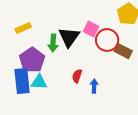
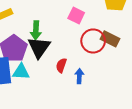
black triangle: (69, 37) -> (39, 47), moved
red circle: (107, 40) -> (93, 41), moved

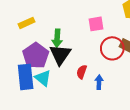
pink square: (76, 16) -> (96, 24), turned -35
cyan triangle: (21, 72) -> (43, 78), turned 36

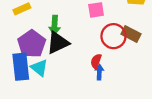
black triangle: (60, 55) -> (58, 43), turned 30
red semicircle: (82, 72) -> (96, 61), moved

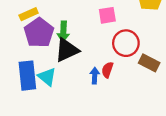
brown rectangle: (131, 34) -> (149, 63), moved
purple pentagon: (32, 44) -> (39, 33), moved
blue arrow: (99, 72) -> (95, 76), moved

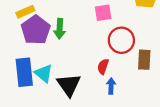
black triangle: (67, 50) -> (69, 85), moved, turned -40
brown rectangle: (149, 63) -> (144, 60), turned 66
blue arrow: (95, 76) -> (111, 86), moved

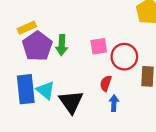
pink square: (103, 13) -> (99, 46), moved

